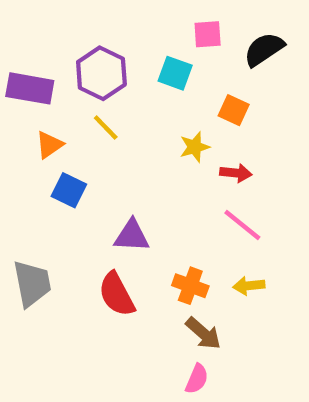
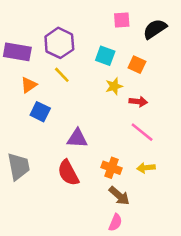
cyan square: (175, 73) -> (105, 56), moved

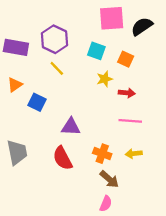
pink square: (122, 20) -> (112, 18), size x1.6
orange triangle: (29, 85) -> (15, 85), moved
pink line: (142, 132) -> (130, 121), turned -35

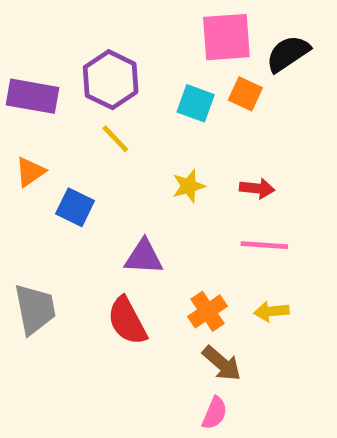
orange square: (126, 59) -> (245, 94), moved
yellow star: (105, 79) -> (189, 186), moved
orange cross: (102, 154) -> (208, 311), turned 36

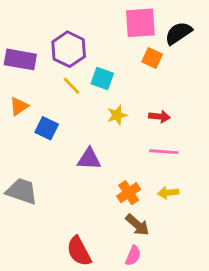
cyan square: (196, 103) -> (102, 78), moved
gray trapezoid: (35, 309) -> (22, 191), turned -60
red semicircle: (127, 321) -> (79, 251), moved

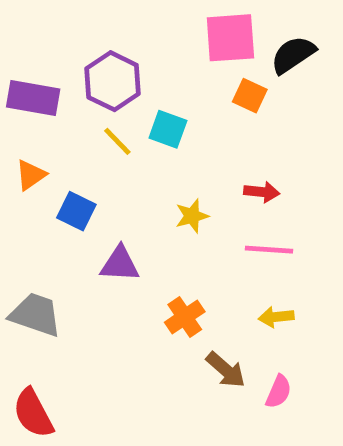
yellow star: (117, 115) -> (192, 216), moved
purple triangle: (89, 159) -> (120, 264), moved
orange cross: (129, 193) -> (185, 317), moved
red semicircle: (79, 251) -> (33, 413), moved
pink semicircle: (133, 256) -> (279, 392), moved

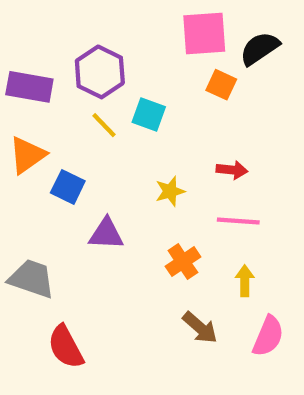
orange triangle: (31, 175) -> (27, 155), size x1.4
orange cross: (185, 317) -> (183, 262), moved
yellow arrow: (276, 317) -> (245, 281), turned 96
pink semicircle: (279, 392) -> (268, 336), moved, size x1.4
red semicircle: (33, 413) -> (66, 347), moved

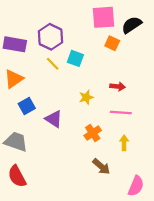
blue square: (68, 187) -> (27, 106), moved, turned 35
purple triangle: (106, 234) -> (54, 119), turned 30
pink semicircle: (268, 336) -> (136, 186), moved
red semicircle: (66, 347) -> (17, 176), moved

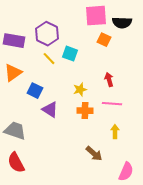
black semicircle: (132, 25) -> (122, 23), turned -144
red arrow: (118, 87) -> (109, 80), turned -112
blue square: (27, 106) -> (35, 91), moved, turned -35
orange cross: (93, 133) -> (85, 111), moved, turned 35

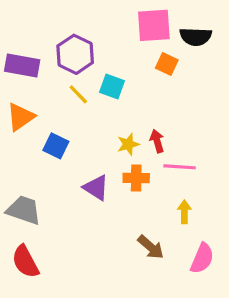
red arrow: (109, 80) -> (157, 141), moved
purple triangle: (50, 110) -> (96, 188), moved
pink semicircle: (126, 172) -> (202, 258), moved

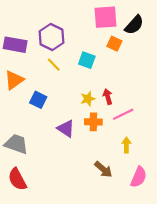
black semicircle: (196, 37) -> (134, 25), turned -50
cyan square: (112, 86) -> (87, 60), moved
pink line: (180, 167) -> (123, 114), turned -30

